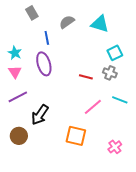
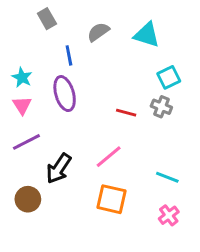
cyan line: (120, 100) -> (167, 177), moved
pink line: (93, 107) -> (109, 157), moved

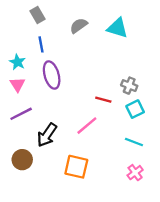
blue line: (69, 55) -> (41, 44), moved
cyan square: (169, 77) -> (135, 109), moved
red line: (126, 113) -> (103, 100), moved
orange square: (112, 199) -> (76, 167), moved

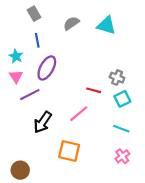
purple ellipse: (52, 75) -> (47, 68), turned 45
purple line: (21, 114) -> (30, 95), moved
brown circle: (22, 160) -> (20, 170), moved

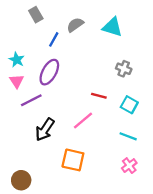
blue line: (37, 40) -> (54, 39), moved, turned 40
gray cross: (117, 78) -> (124, 69), moved
cyan square: (122, 99) -> (129, 105), turned -35

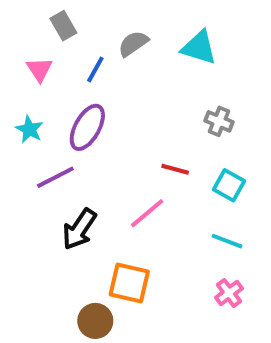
cyan star: (17, 60) -> (29, 129), moved
pink triangle: (17, 81) -> (39, 69), moved
brown circle: (21, 180) -> (95, 321), moved

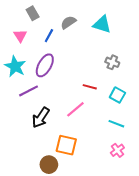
cyan star: (29, 129) -> (15, 66), size x1.5

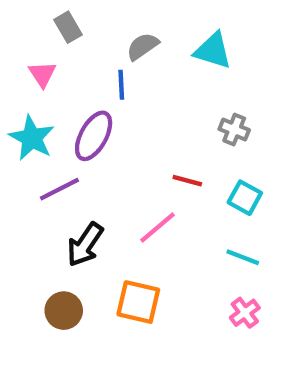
blue line: (49, 36) -> (121, 85), moved, turned -32
brown circle: (49, 165) -> (64, 311), moved

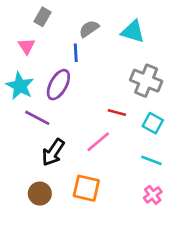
gray rectangle: (68, 27) -> (42, 17), turned 60
gray cross: (234, 129) -> (146, 81), size x1.6
purple line: (59, 189) -> (37, 118), turned 55

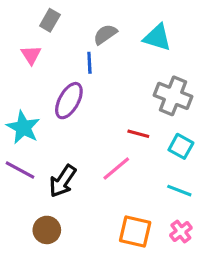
cyan star: (20, 86) -> (23, 127), moved
purple line: (37, 118) -> (20, 170), moved
orange square: (86, 188) -> (135, 232), moved

